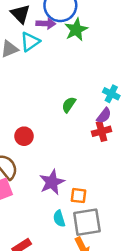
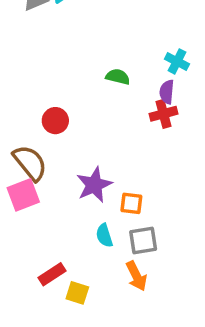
green semicircle: (69, 105) -> (118, 77), turned 70
purple semicircle: (104, 116) -> (167, 92), turned 147
gray square: (87, 222) -> (143, 241), size x0.7

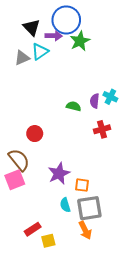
purple semicircle: (167, 92) -> (95, 101), moved
gray square: (143, 241) -> (89, 208), size x1.4
yellow square: (77, 293) -> (48, 241), turned -32

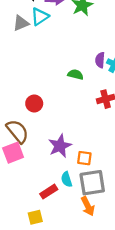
purple semicircle: (95, 101) -> (100, 60), moved
red rectangle: (33, 229) -> (49, 192), moved
yellow square: (48, 241) -> (35, 217), moved

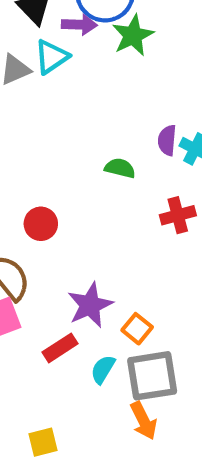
orange square: (84, 158) -> (137, 329), turned 32
cyan semicircle: (67, 179) -> (103, 369), turned 48
red rectangle: (49, 192) -> (60, 348), moved

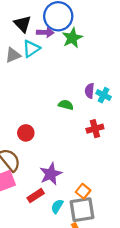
orange square: (137, 329) -> (83, 191), moved

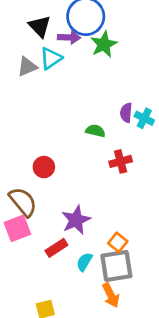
red cross: (95, 129) -> (121, 161), moved

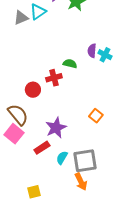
red cross: (121, 161) -> (54, 78), moved
pink square: (17, 228) -> (14, 134), turned -30
orange square: (118, 242) -> (96, 116), moved

